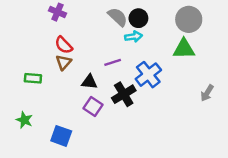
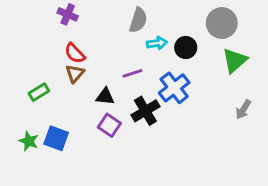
gray semicircle: (118, 17) -> (138, 20), turned 65
black circle: (138, 18) -> (186, 48), moved
green triangle: (184, 49) -> (235, 60), moved, turned -40
green rectangle: (33, 78) -> (39, 92), turned -35
blue square: (61, 136) -> (56, 138), moved

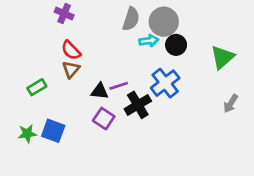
gray circle: (222, 23) -> (164, 22), moved
purple line: (132, 73) -> (119, 86), moved
green star: (29, 141) -> (27, 134), turned -30

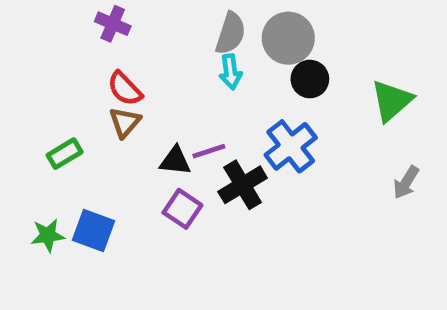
cyan arrow: (149, 41) -> (231, 72), moved, turned 90

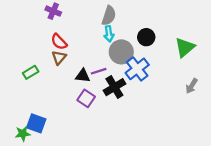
gray circle: (288, 38) -> (121, 52), moved
blue square: (93, 231) -> (36, 123), moved
green star: (48, 235) -> (23, 134), moved

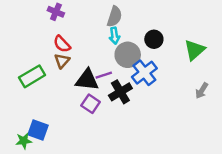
green rectangle: (31, 72) -> (32, 76), size x1.5
black triangle: (83, 76) -> (87, 80), size x1.5

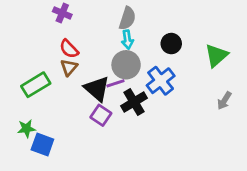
gray circle: (128, 55) -> (126, 65), moved
black triangle: (87, 80) -> (97, 89), turned 35
green star: (24, 141) -> (26, 129), moved

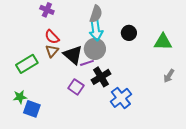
cyan arrow: (127, 40) -> (96, 30), size x1.5
green triangle: (216, 55) -> (163, 42), turned 42
blue cross: (161, 81) -> (121, 98), moved
black triangle: (97, 89) -> (73, 55), moved

